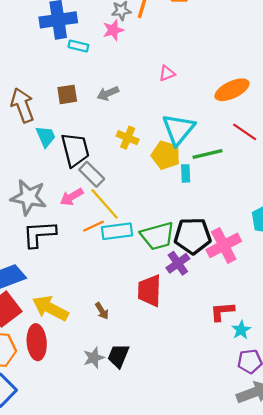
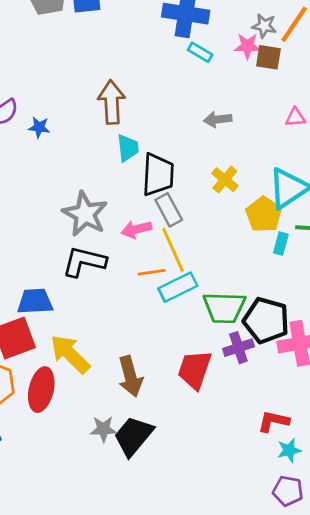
brown square: (67, 94) -> (268, 57), moved
cyan rectangle: (117, 231) -> (178, 287), turned -36
brown arrow: (102, 311) -> (130, 376), size x1.8
black trapezoid: (118, 356) -> (133, 436), size x1.4

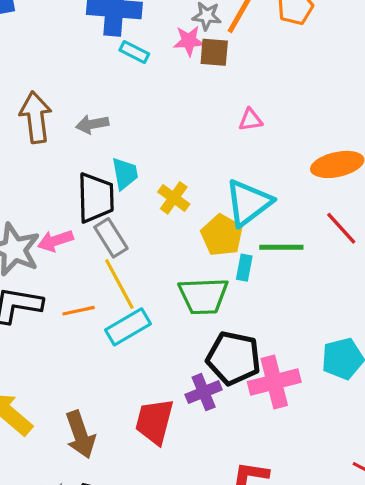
gray arrow: (218, 119) -> (92, 124), moved
cyan trapezoid: (128, 148) -> (125, 174), moved
pink arrow: (136, 229) -> (55, 241), moved
orange line: (152, 272) -> (79, 311), moved
green trapezoid: (224, 308) -> (203, 296), moved

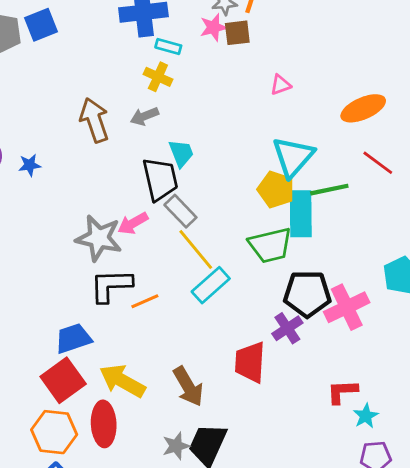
yellow cross: (174, 198) -> (158, 77), moved
cyan rectangle: (244, 268) -> (301, 214), size x2.0
orange line: (79, 311) -> (145, 301), moved

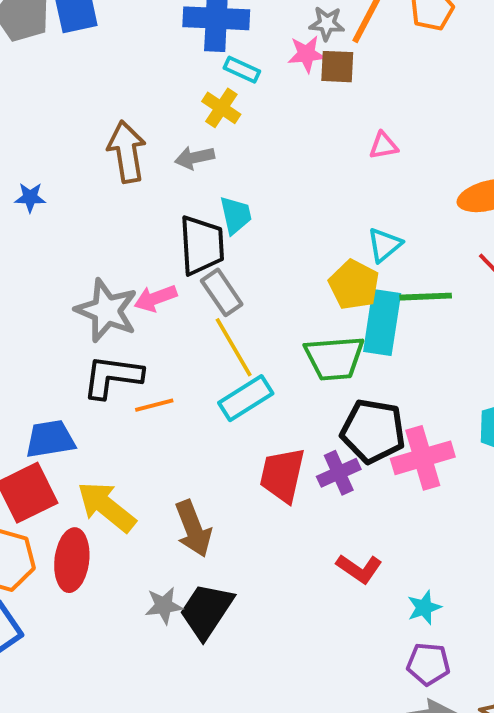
cyan triangle: (293, 157) -> (384, 245), size x0.6
red trapezoid: (250, 362) -> (282, 475), moved
red L-shape: (342, 392) -> (359, 569), moved, turned -152

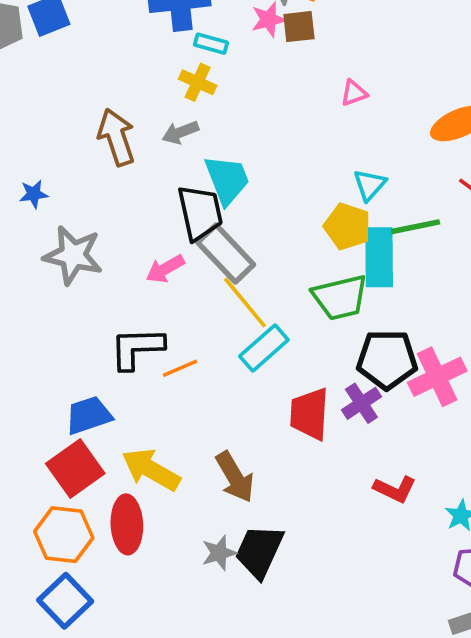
cyan trapezoid: (236, 215) -> (227, 180), size x1.4
gray rectangle: (222, 292) -> (226, 254), size x1.4
gray star: (106, 310) -> (73, 255), moved

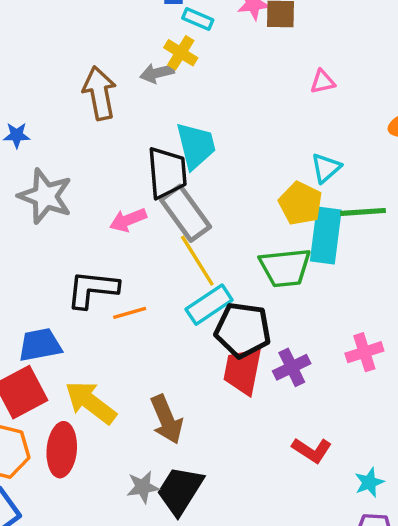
gray arrow: (180, 132) -> (157, 73), moved
black pentagon: (387, 359) -> (243, 330), moved
pink cross: (437, 377) -> (364, 352), size x0.7

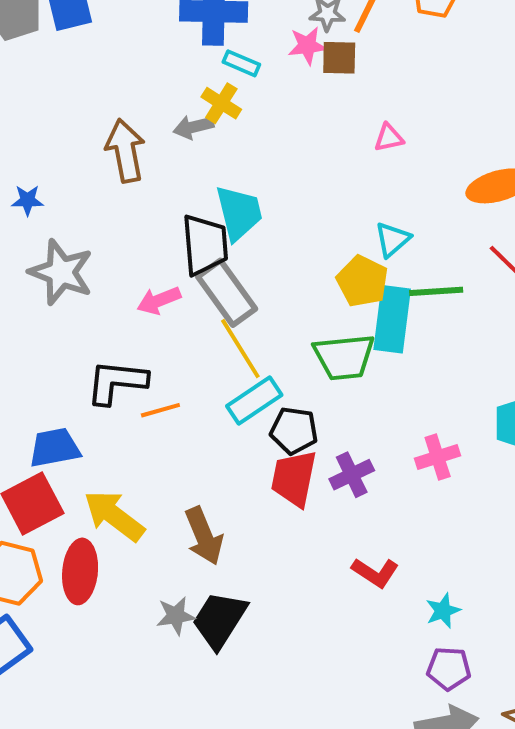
black pentagon: (243, 330) -> (294, 431), size x0.7

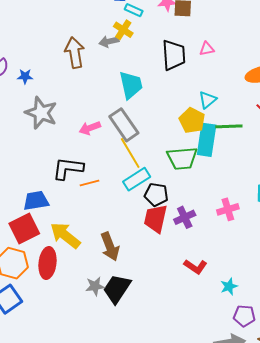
black trapezoid: (205, 245) -> (174, 55), moved
purple pentagon: (449, 669) -> (244, 316), moved

